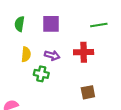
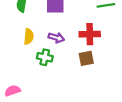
brown square: (88, 92) -> (86, 58), moved

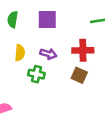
brown square: (86, 58) -> (79, 75), turned 35

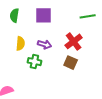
red cross: (83, 50) -> (74, 41), turned -36

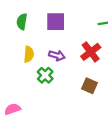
green cross: (34, 62) -> (45, 75), turned 32
brown square: (71, 63) -> (90, 86), moved

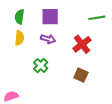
yellow semicircle: (29, 54) -> (19, 38), moved
purple arrow: (57, 55) -> (48, 39), moved

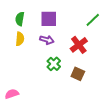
green line: (97, 18) -> (93, 20), turned -35
green cross: (41, 66) -> (54, 64), moved

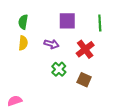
purple square: (49, 19) -> (67, 21), moved
green line: (93, 20) -> (100, 23), turned -49

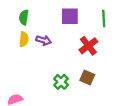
purple arrow: (51, 44) -> (44, 40), moved
green cross: (59, 69) -> (61, 82), moved

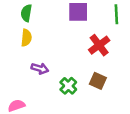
purple arrow: (44, 40) -> (40, 69), moved

